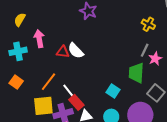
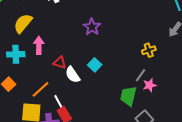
yellow semicircle: (20, 20) -> (23, 23), size x1.5
yellow cross: (148, 24) -> (149, 50), turned 32
white semicircle: (76, 51) -> (73, 75), moved
cyan square: (113, 91) -> (95, 65), moved

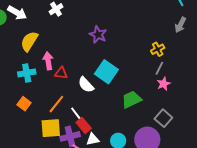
red triangle: (60, 63) -> (61, 73), moved
cyan square: (95, 65) -> (106, 72), size x1.6
gray line: (141, 75) -> (159, 68), moved
green trapezoid: (128, 96) -> (131, 99), moved, turned 60

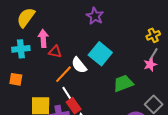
pink star: (164, 84) -> (150, 65), moved
orange square: (24, 104) -> (16, 79), turned -32
orange line: (56, 104) -> (64, 74), moved

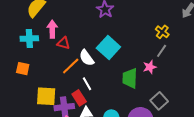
yellow cross: (153, 35) -> (162, 32), turned -32
pink star: (150, 65) -> (150, 67), moved
green trapezoid: (123, 83) -> (130, 78), turned -70
white line: (67, 93) -> (87, 84), moved

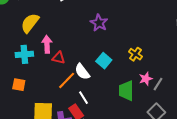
yellow cross: (162, 32) -> (135, 54), moved
cyan square: (108, 47) -> (104, 61), size x0.7
gray line: (162, 51) -> (158, 84), moved

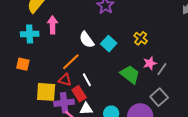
red triangle: (59, 58) -> (65, 80), moved
white semicircle: (82, 72) -> (87, 40), moved
green trapezoid: (126, 91) -> (130, 74), turned 125

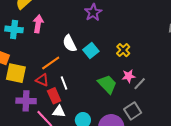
yellow square: (46, 92) -> (16, 73), moved
purple cross: (64, 103) -> (26, 101), moved

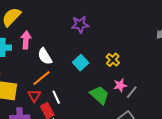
purple star: (93, 12) -> (80, 25), turned 30
white semicircle: (70, 43) -> (45, 56), moved
red triangle: (42, 80) -> (34, 96), turned 40

